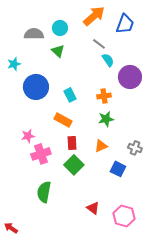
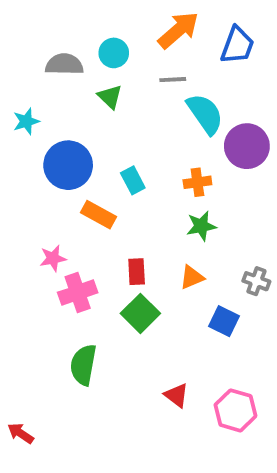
gray line: (99, 44) -> (173, 80), moved, turned -40
cyan semicircle: (108, 60) -> (205, 114), size x1.6
orange rectangle: (63, 120) -> (99, 215), moved

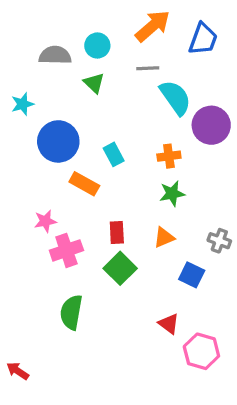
red triangle: (177, 395) -> (169, 324), moved

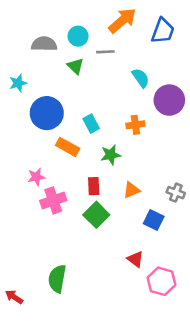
gray line: (148, 68) -> (105, 52), moved
cyan semicircle: (175, 98) -> (141, 78), size x0.7
green star: (172, 194) -> (111, 155), moved
green semicircle: (71, 312) -> (57, 279), moved

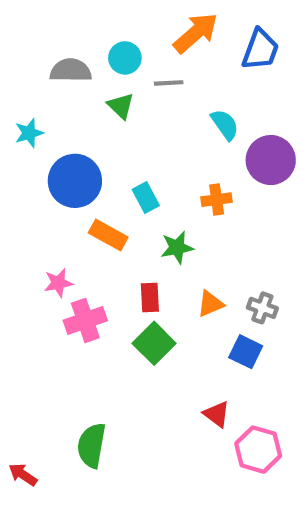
gray cross: (176, 193) -> (262, 308), moved

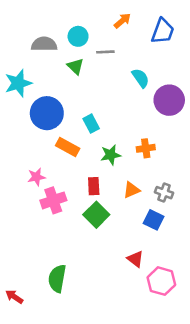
orange arrow: (196, 33) -> (122, 21), size x0.6
cyan star: (29, 133) -> (18, 83), size x1.5
orange cross: (217, 200) -> (146, 148), moved

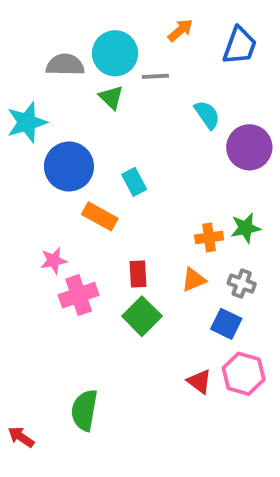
cyan circle: (78, 36) -> (115, 53), size x1.5
orange cross: (146, 148) -> (209, 238), moved
green star: (111, 155) -> (246, 228), moved
pink hexagon: (161, 281) -> (244, 374), moved

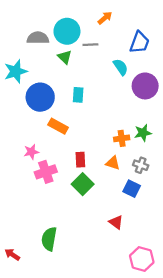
blue trapezoid: (240, 46) -> (140, 42), moved
cyan rectangle: (134, 182) -> (78, 95), moved, turned 32
orange triangle: (194, 280) -> (113, 163), turned 40
pink hexagon: (244, 374) -> (142, 259), moved

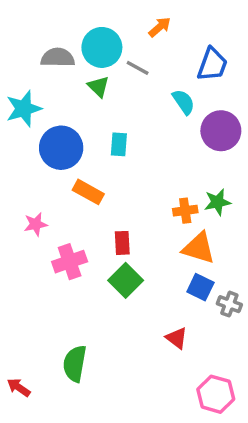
gray line: (90, 45) -> (138, 68), turned 32
pink star: (31, 152) -> (36, 224), moved
orange triangle: (113, 163) -> (199, 248), moved, size x1.5
gray cross: (141, 165) -> (229, 304), moved

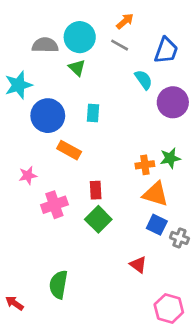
gray line: (138, 68) -> (120, 45), moved

